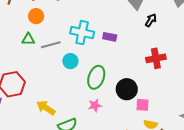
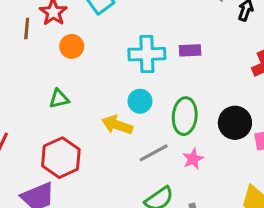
green triangle: (28, 39) -> (59, 99), moved
gray line: (51, 45) -> (154, 153), moved
yellow arrow: (46, 108) -> (117, 125), moved

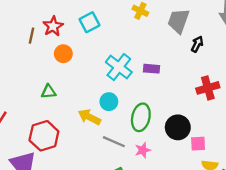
cyan cross: (147, 54) -> (119, 67), turned 32
gray line: (154, 153) -> (114, 142), turned 45

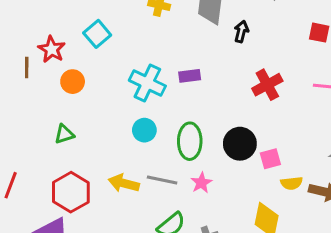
yellow arrow: (89, 117) -> (124, 183), moved

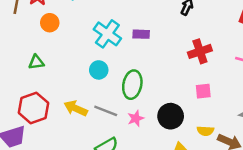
black circle: (240, 144) -> (171, 116), moved
pink square: (270, 159) -> (203, 91), moved

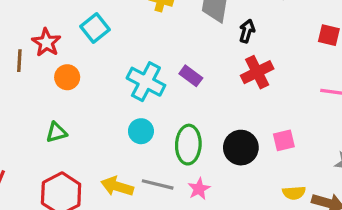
purple rectangle: (141, 34) -> (191, 76), turned 42
red cross: (200, 51) -> (257, 72), moved
black circle: (171, 116) -> (241, 148), moved

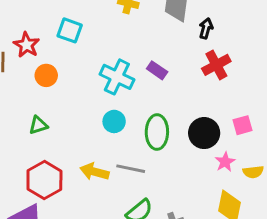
cyan square: (95, 28) -> (70, 30), turned -30
pink star: (199, 189) -> (225, 162), moved

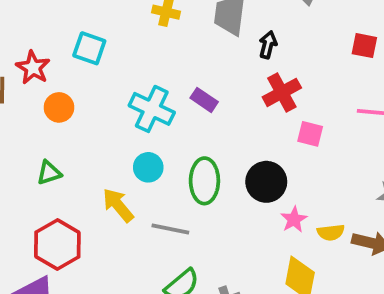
pink square: (242, 125) -> (310, 134), moved, turned 30
yellow arrow: (94, 172) -> (118, 205), moved, turned 36

